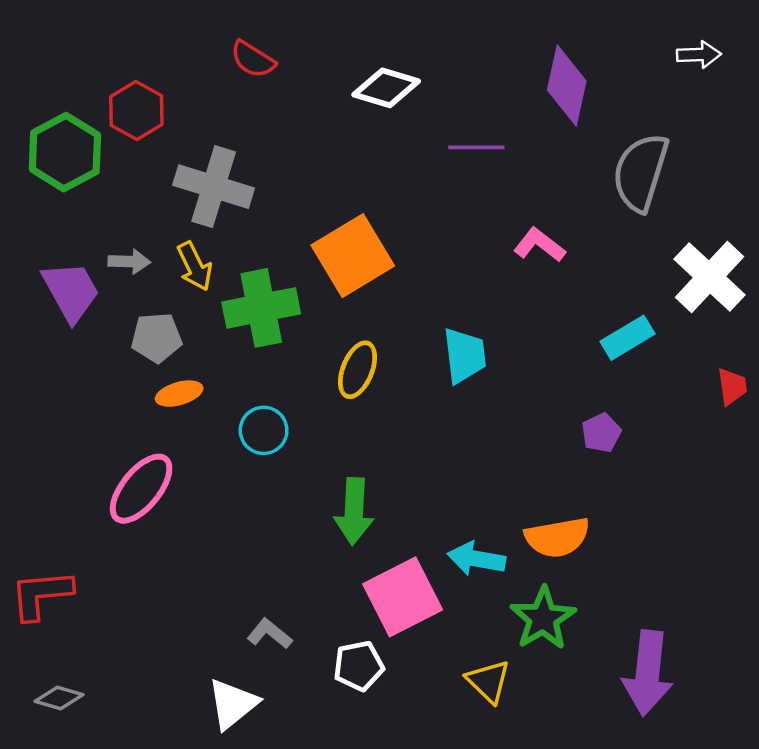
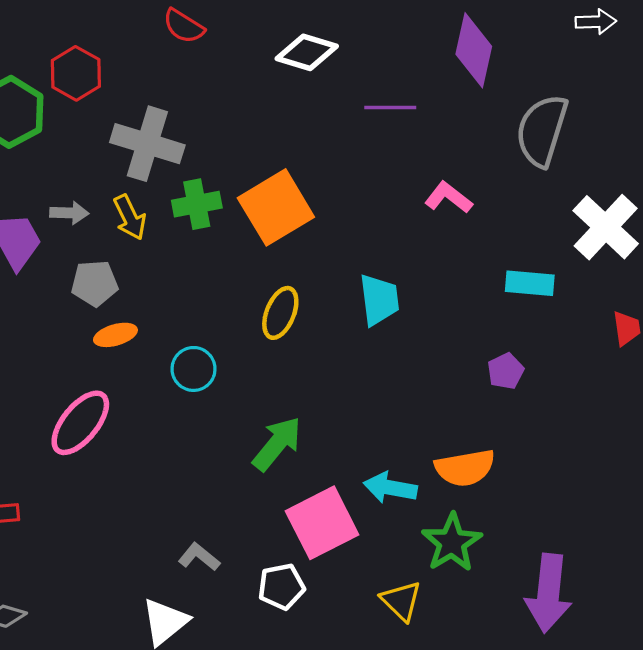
green cross: (261, 308) -> (197, 204), moved, size x0.7
cyan rectangle: (627, 338) -> (530, 283), turned 36
green arrow: (354, 511) -> (277, 444), turned -144

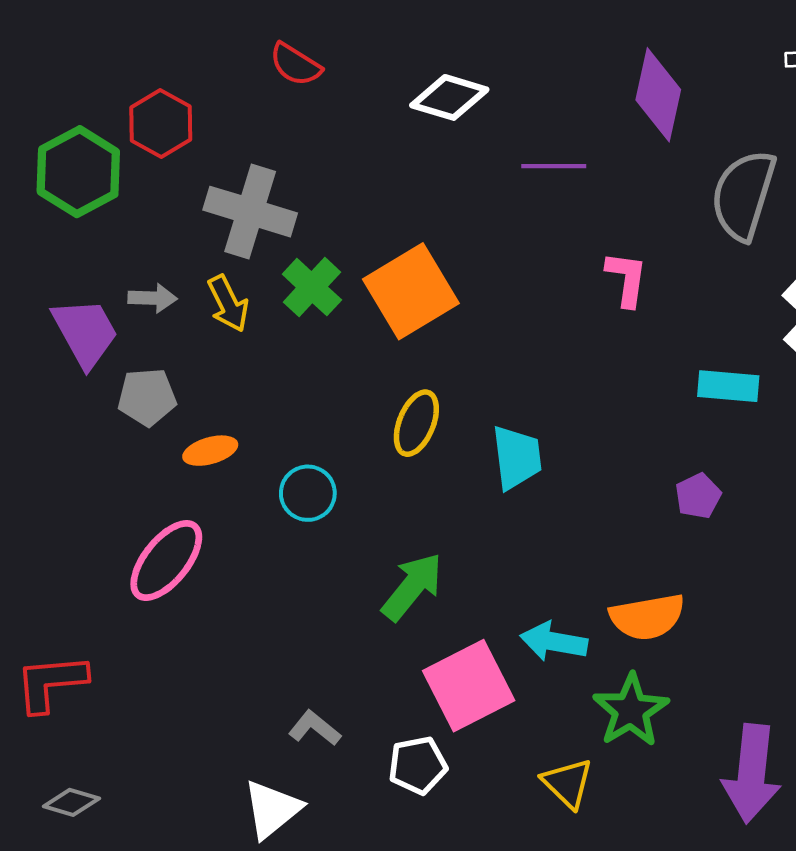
pink L-shape: (448, 198) -> (627, 279), turned 60
green cross: (197, 204) -> (312, 287), turned -36
gray pentagon: (95, 283) -> (147, 397), moved
cyan trapezoid: (379, 300) -> (517, 457), moved

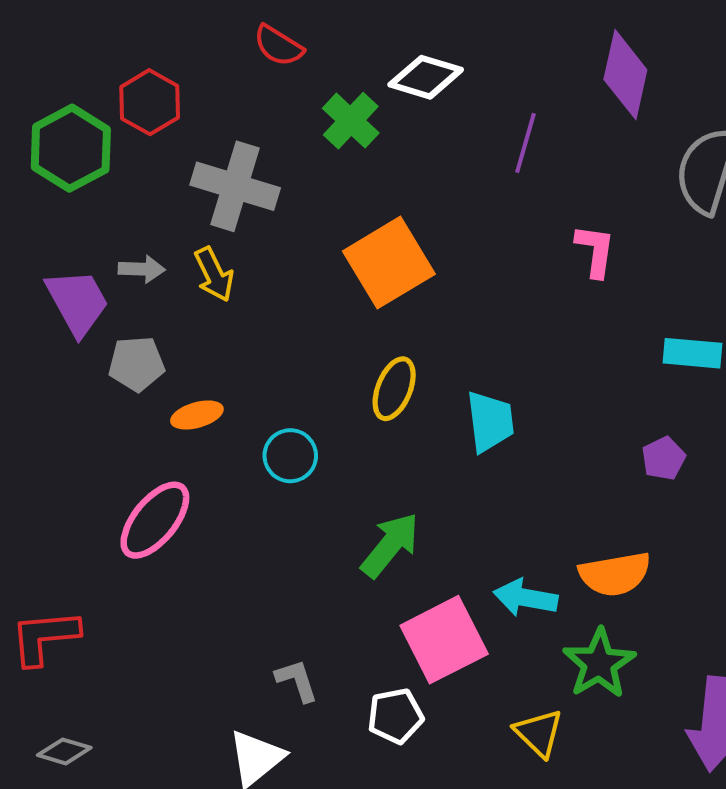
purple line: (554, 166) -> (526, 143), turned -74
green cross: (312, 287) -> (351, 121), moved
gray L-shape: (315, 728) -> (297, 680), turned 33

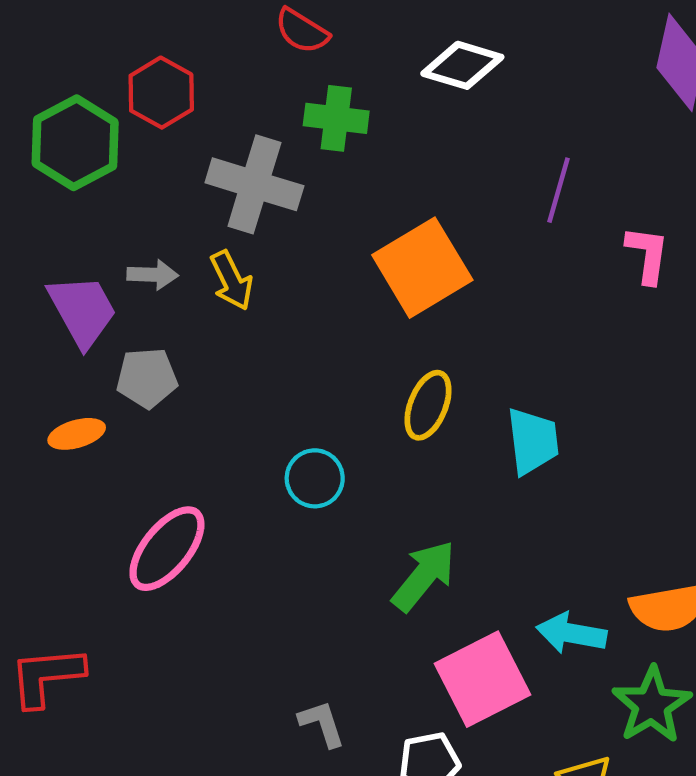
green cross: (351, 121) -> (336, 118), moved, turned -36
purple line: (526, 143) -> (559, 190), moved
orange ellipse: (197, 415) -> (77, 434), moved

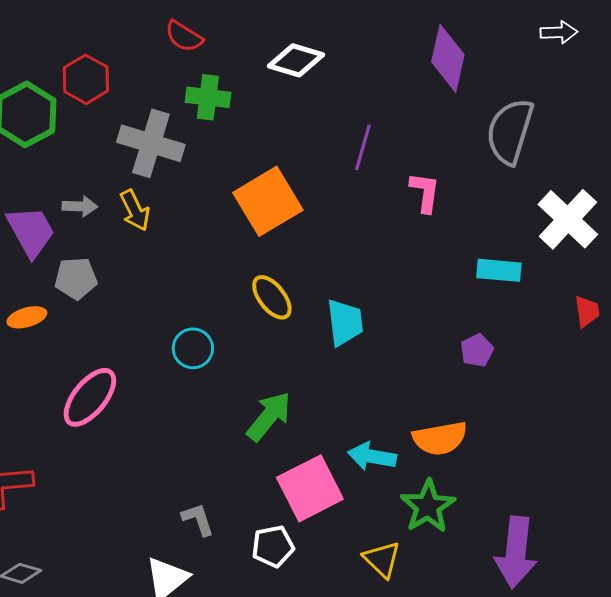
yellow ellipse: (428, 405) -> (272, 297), turned -60

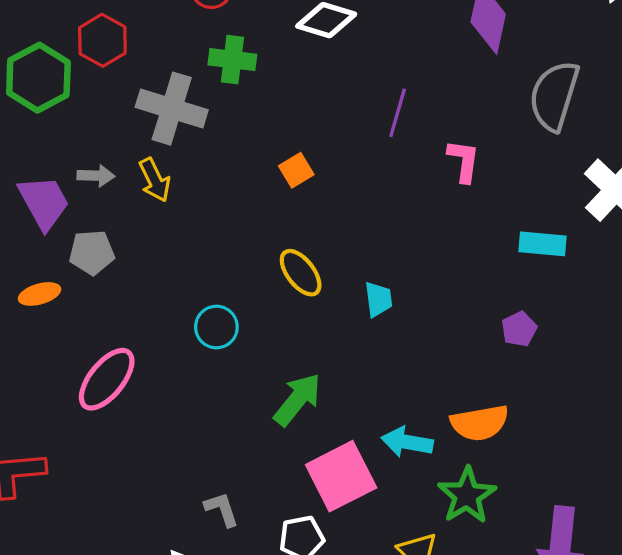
orange square: (268, 201) -> (296, 170), size x0.5
cyan trapezoid: (345, 322) -> (378, 299), size x0.7

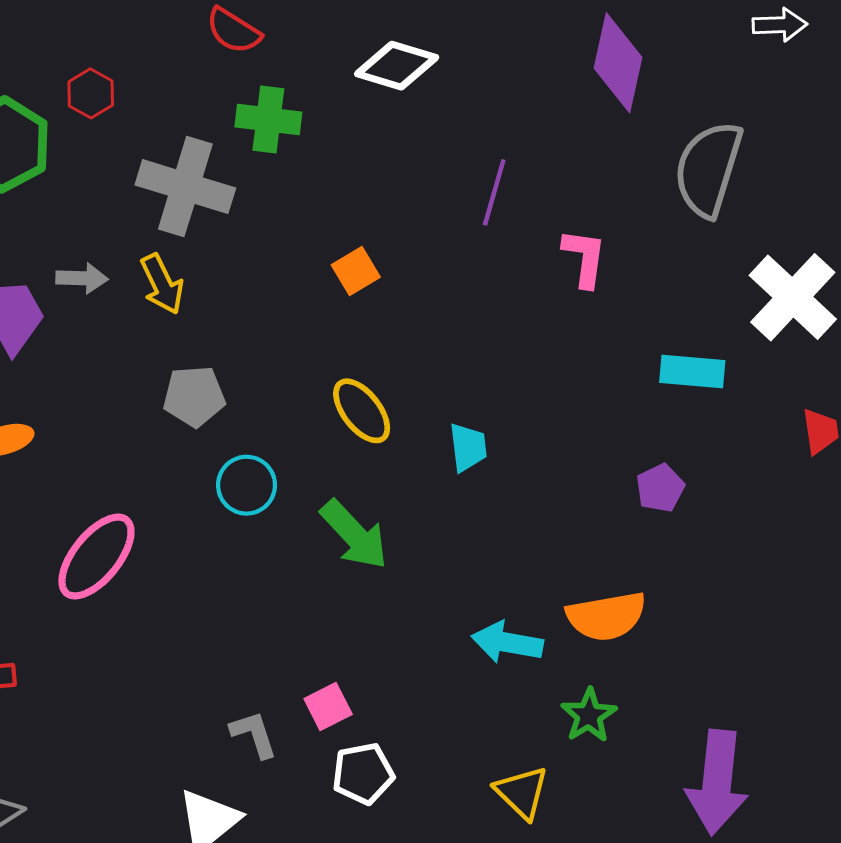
red hexagon: (102, 40) -> (91, 93), size x0.7
gray pentagon: (92, 252) -> (194, 396), moved
green arrow: (297, 399) -> (354, 535), moved, turned 98
pink square: (341, 476) -> (328, 707), moved, size x0.5
green star: (467, 495) -> (589, 715), size x0.7

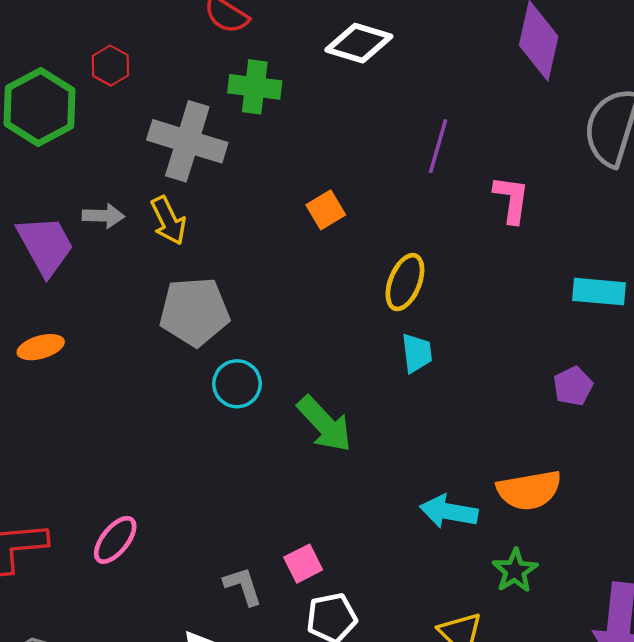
gray pentagon: (194, 396) -> (194, 312), size x1.4
yellow ellipse: (362, 411) -> (405, 282), moved, turned 60
pink ellipse: (96, 557) -> (115, 540), moved, size x0.7

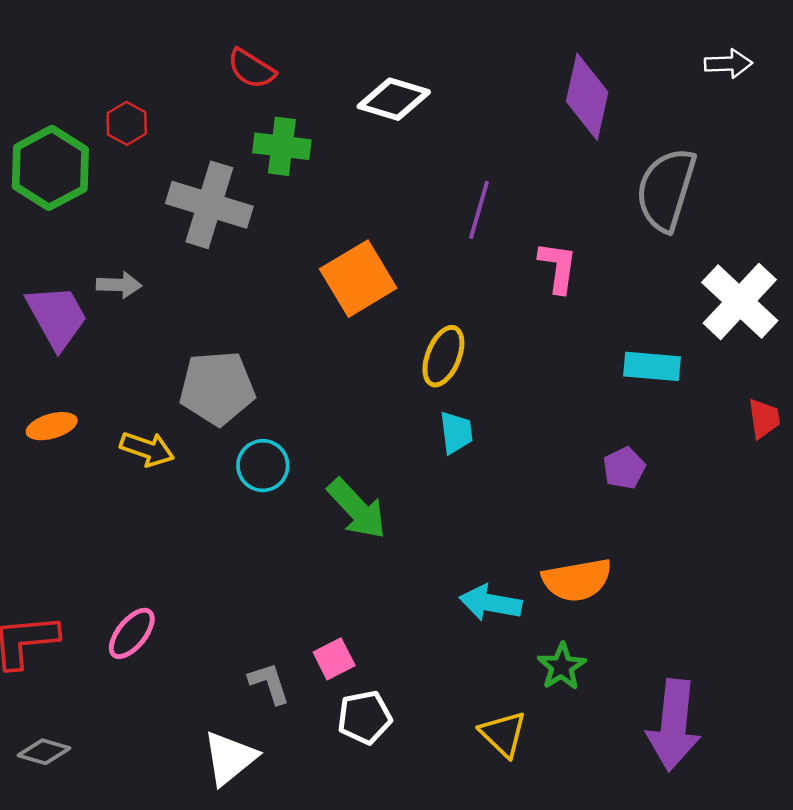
orange square: (326, 210) -> (358, 279), size x1.8
yellow arrow: (168, 221) -> (147, 449), moved, turned -45

